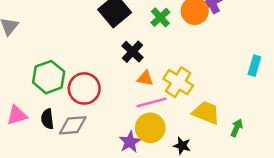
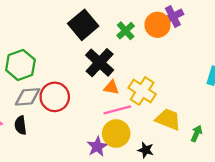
black cross: (132, 52) -> (100, 63), size x1.4
green hexagon: (49, 77) -> (20, 65), moved
gray diamond: (73, 125) -> (28, 97), moved

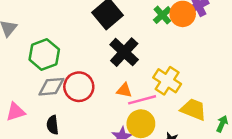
green cross: (126, 31) -> (162, 15), moved
orange triangle: (111, 87) -> (124, 90), moved
black semicircle: (20, 125) -> (53, 125), moved

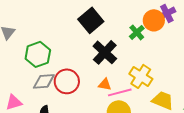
green cross: (162, 15) -> (137, 32), moved

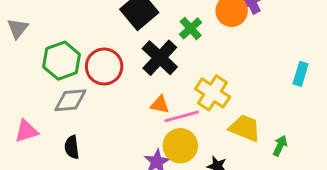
green cross: (137, 32) -> (191, 28), moved
red circle: (67, 81) -> (104, 67), moved

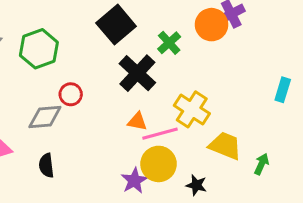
green hexagon: (62, 61) -> (39, 49), moved
red circle: (104, 67) -> (71, 94), moved, size x0.6

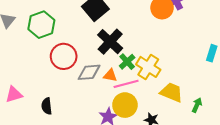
green cross: (169, 43) -> (127, 62), moved
red circle: (71, 94) -> (64, 56), size x1.6
gray diamond: (45, 117) -> (89, 72), moved

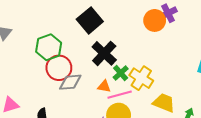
green hexagon: (41, 25) -> (49, 47), moved
gray diamond: (89, 72) -> (70, 82), moved

